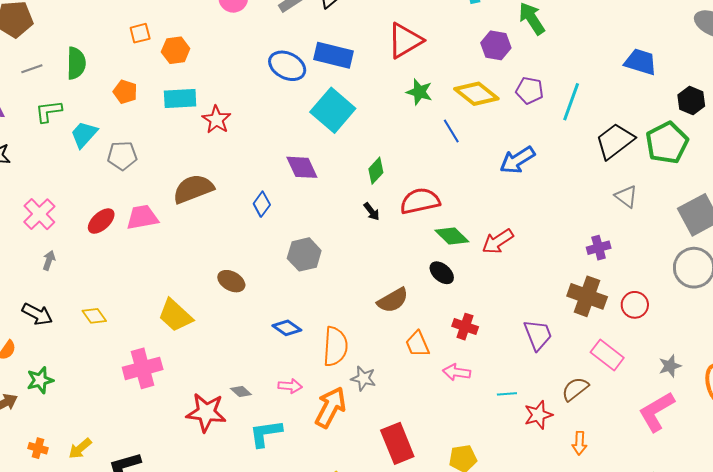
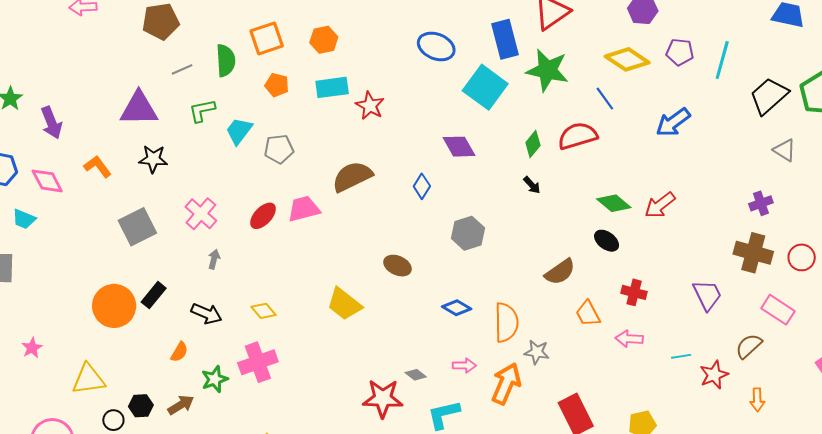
orange square: (140, 33) -> (267, 38), moved, size x1.6
blue rectangle: (333, 55) -> (505, 39), moved, turned 66
green star: (419, 92) -> (547, 70), moved, size x1.6
red semicircle: (420, 201) -> (578, 136), moved
pink cross: (143, 368) -> (258, 362), moved

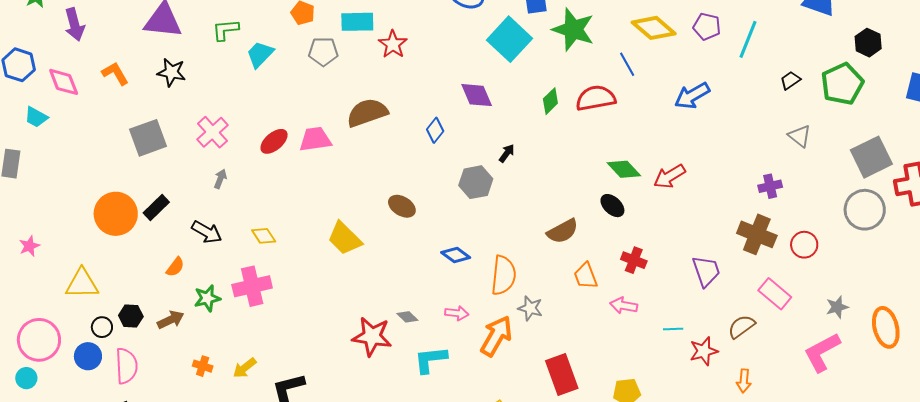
black trapezoid: (769, 96) -> (790, 80), size x0.5
gray pentagon: (279, 149) -> (323, 52), moved
black arrow: (532, 185) -> (507, 153), moved, turned -108

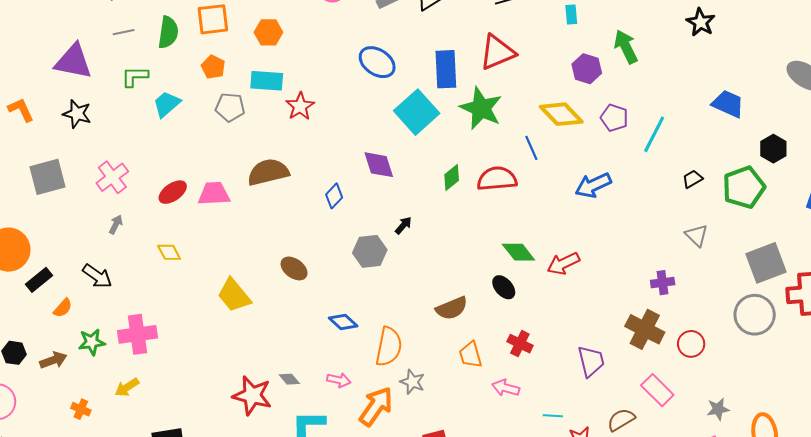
black rectangle: (156, 208) -> (39, 280), moved
yellow diamond: (264, 236) -> (169, 252), moved
yellow arrow: (245, 368) -> (127, 387), moved

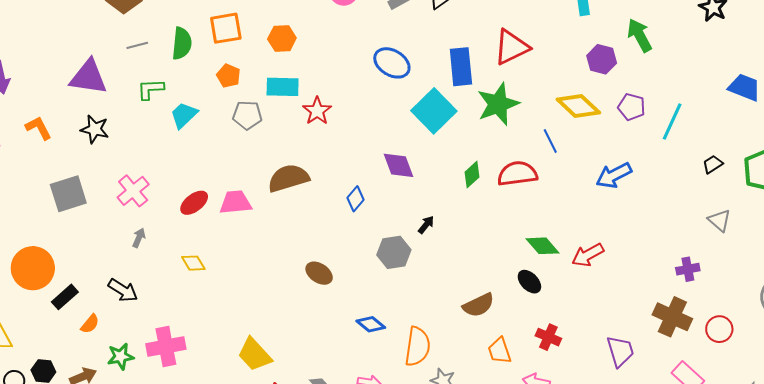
green star: (481, 108) -> (498, 104), turned 30
yellow trapezoid: (234, 295) -> (255, 354), moved

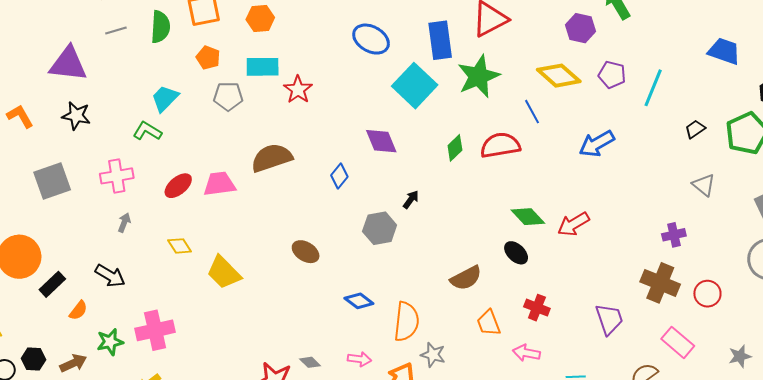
green L-shape: (151, 89) -> (147, 131), moved, turned 36
pink cross: (133, 191) -> (117, 176), turned 32
yellow trapezoid: (255, 354) -> (224, 272), moved

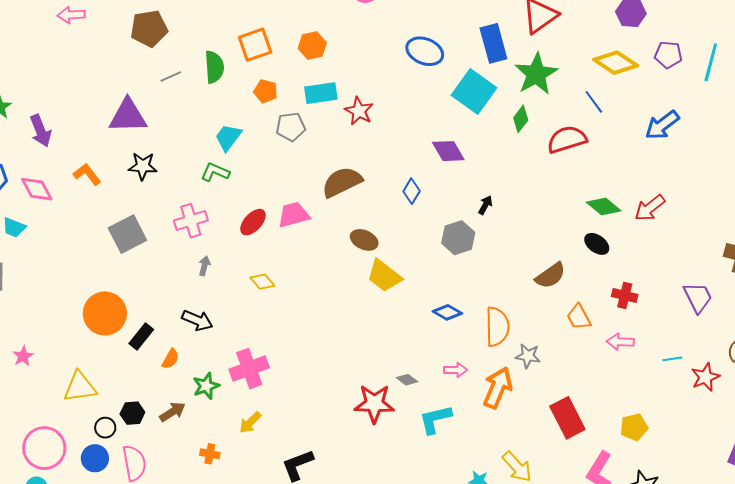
green diamond: (455, 148) -> (521, 119), moved
brown ellipse: (306, 252) -> (364, 240), moved
yellow trapezoid: (224, 272) -> (384, 276), moved

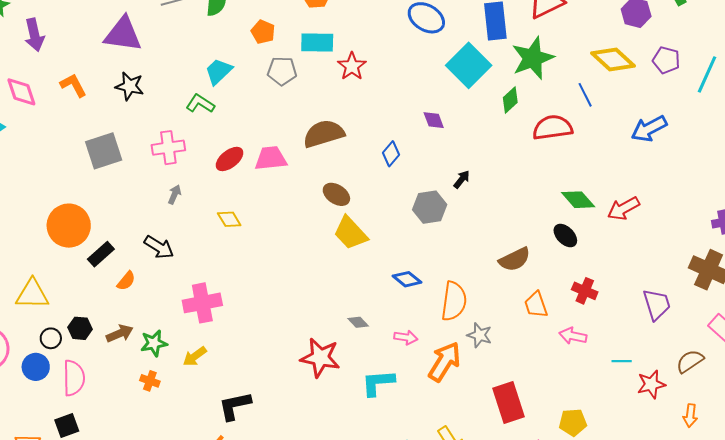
purple diamond: (448, 151) -> (434, 120), size x0.7
gray diamond: (407, 380) -> (358, 322), moved
green star: (206, 386) -> (154, 343), moved

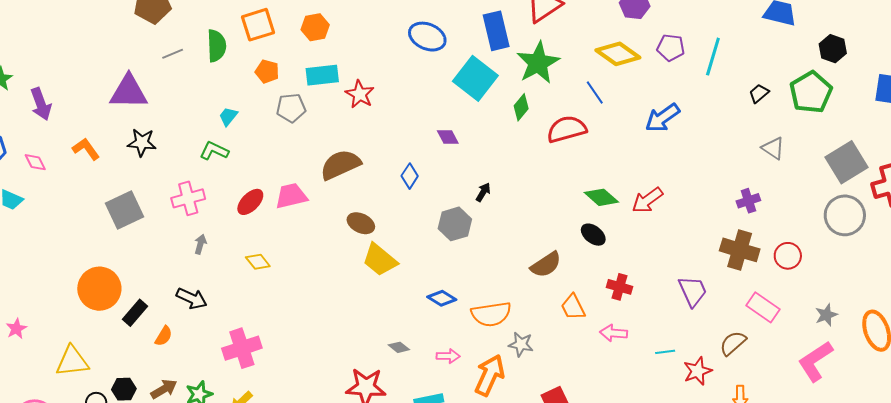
cyan trapezoid: (219, 71) -> (228, 116), size x0.7
pink diamond: (21, 92) -> (35, 162), size x0.7
orange semicircle: (454, 301) -> (491, 314), turned 81

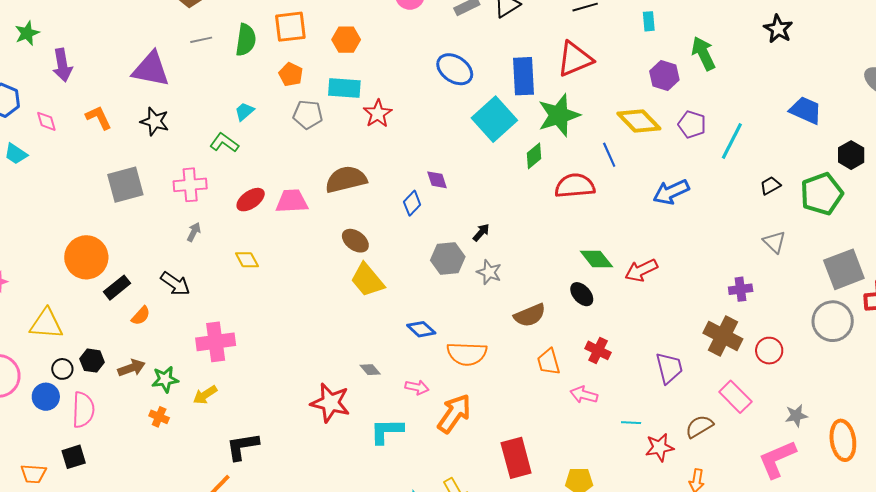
purple diamond: (448, 137) -> (437, 180), moved
gray star: (521, 344) -> (489, 272), moved

